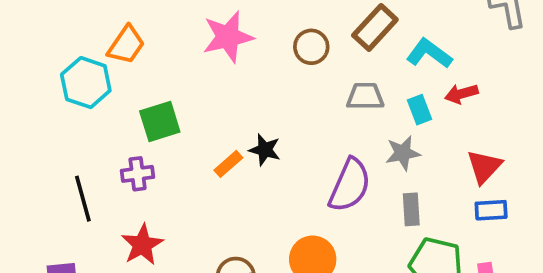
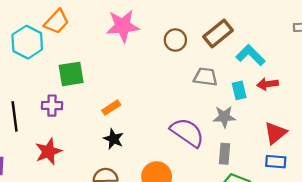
black star: (265, 150) -> (114, 139), moved
purple semicircle: (350, 185) -> (187, 132), turned -87

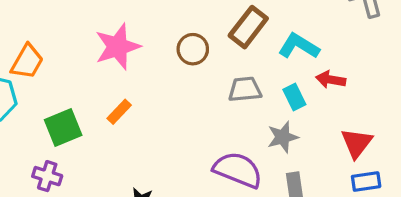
red arrow: (267, 84) -> (331, 80), turned 30
purple cross: (52, 106) -> (47, 176), turned 30
orange rectangle: (111, 108) -> (119, 112), moved

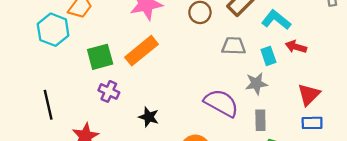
orange rectangle: (119, 112) -> (142, 51), size x1.8
purple cross: (47, 176) -> (109, 91), moved

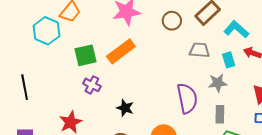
purple semicircle: (221, 103) -> (187, 98), turned 48
black line: (48, 105) -> (25, 87), moved

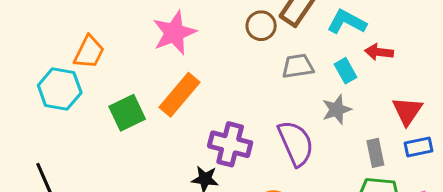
brown circle: (172, 21) -> (261, 26), moved
purple cross: (92, 85) -> (230, 144), moved, size x1.5
gray rectangle: (220, 114) -> (375, 153), moved

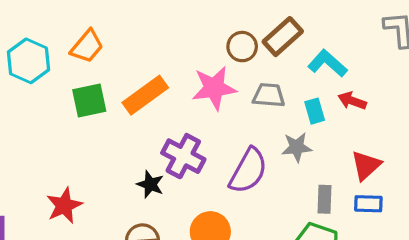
pink star: (174, 33) -> (214, 88), moved
orange trapezoid: (89, 52) -> (87, 46), moved
purple semicircle: (296, 143) -> (248, 171), turned 39

